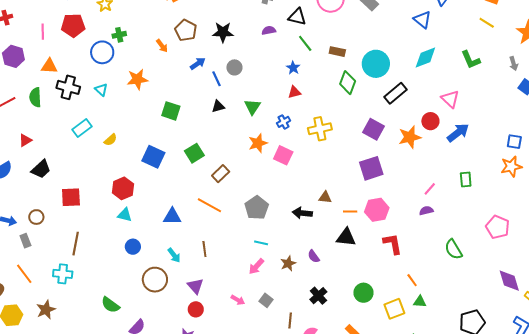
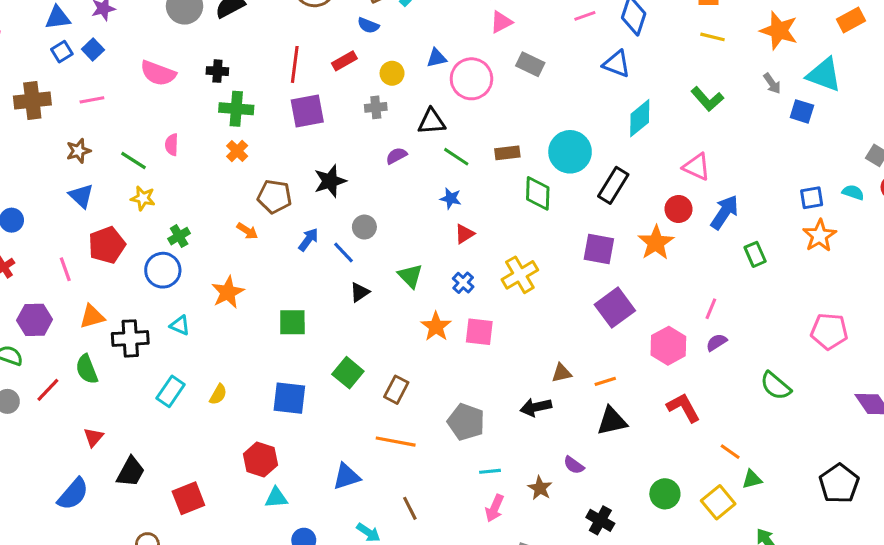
green rectangle: (466, 179) -> (755, 254), moved
pink hexagon: (377, 210) -> (668, 346), moved

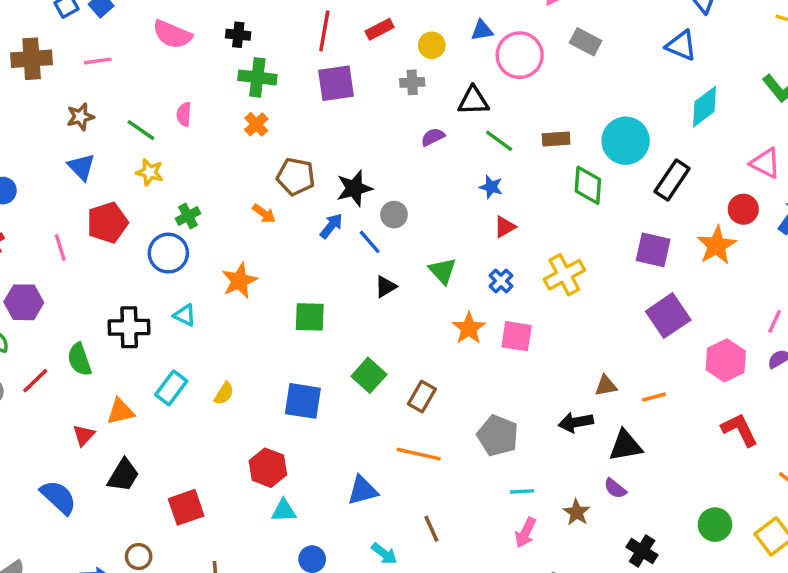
black star: (330, 181) -> (354, 188), moved
orange triangle: (92, 317) -> (121, 412), moved
black triangle: (612, 421) -> (625, 446), moved
blue semicircle: (73, 494) -> (58, 497), turned -90

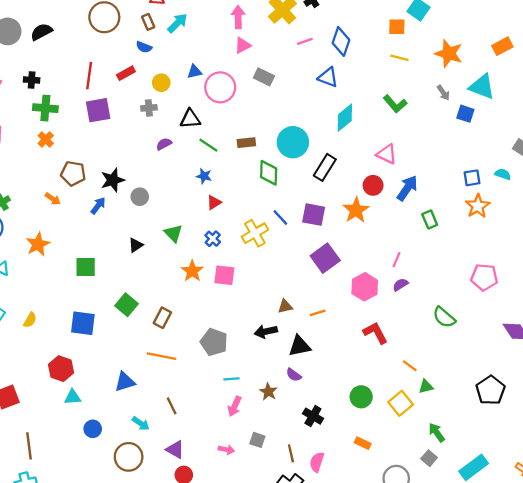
blue line: (370, 242) -> (280, 217), moved

